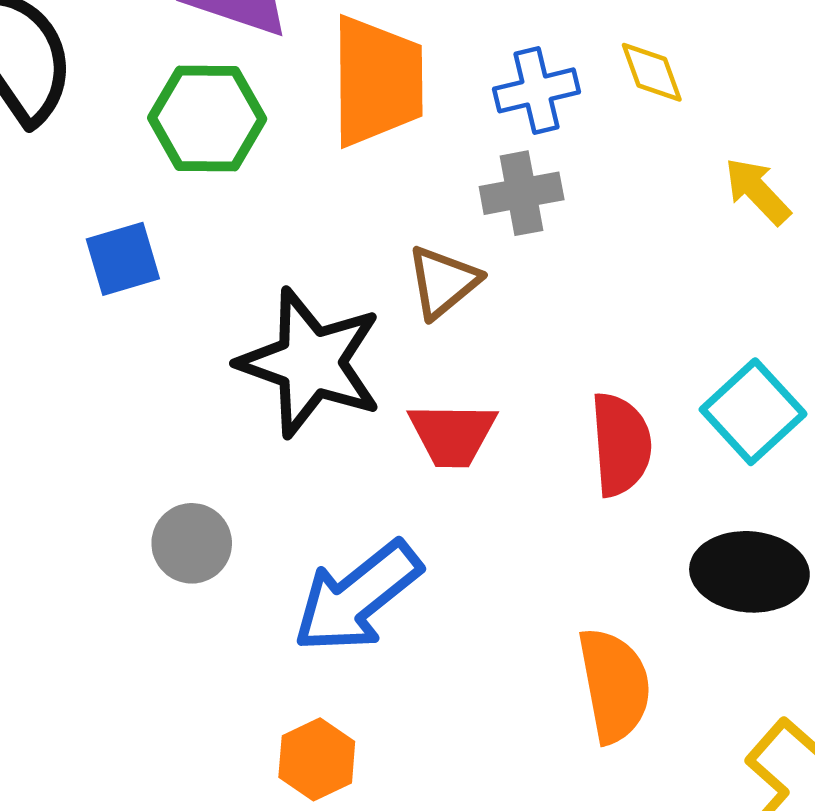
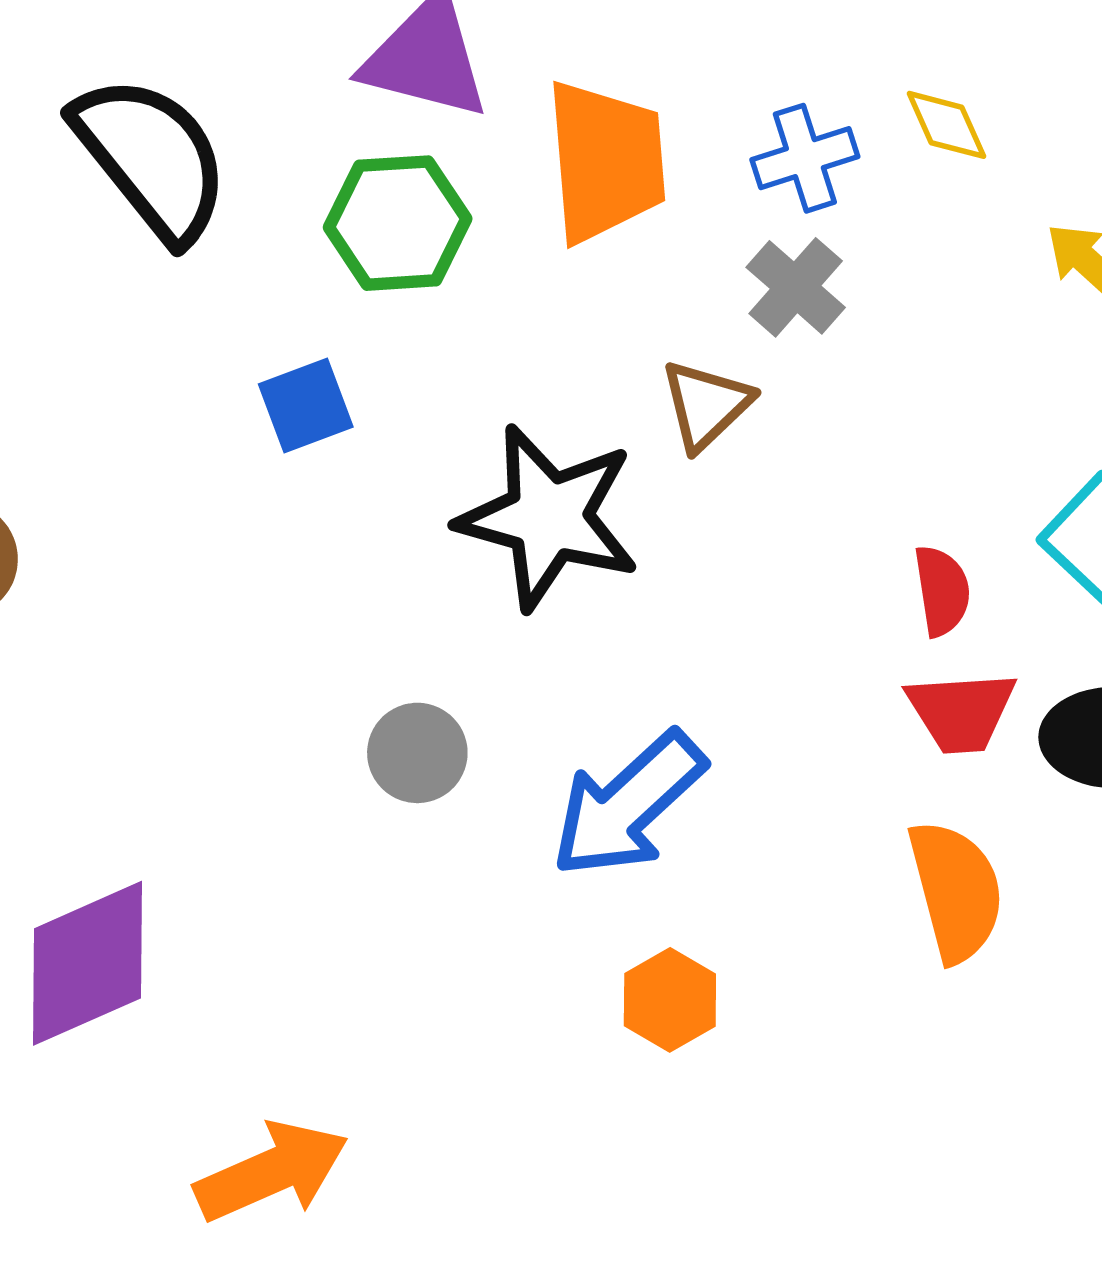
gray cross: (522, 193) -> (796, 287), turned -34
red trapezoid: (452, 435) -> (961, 712), moved
red semicircle: (621, 444) -> (942, 591), size x0.7
orange hexagon: (317, 759) -> (670, 1000), moved

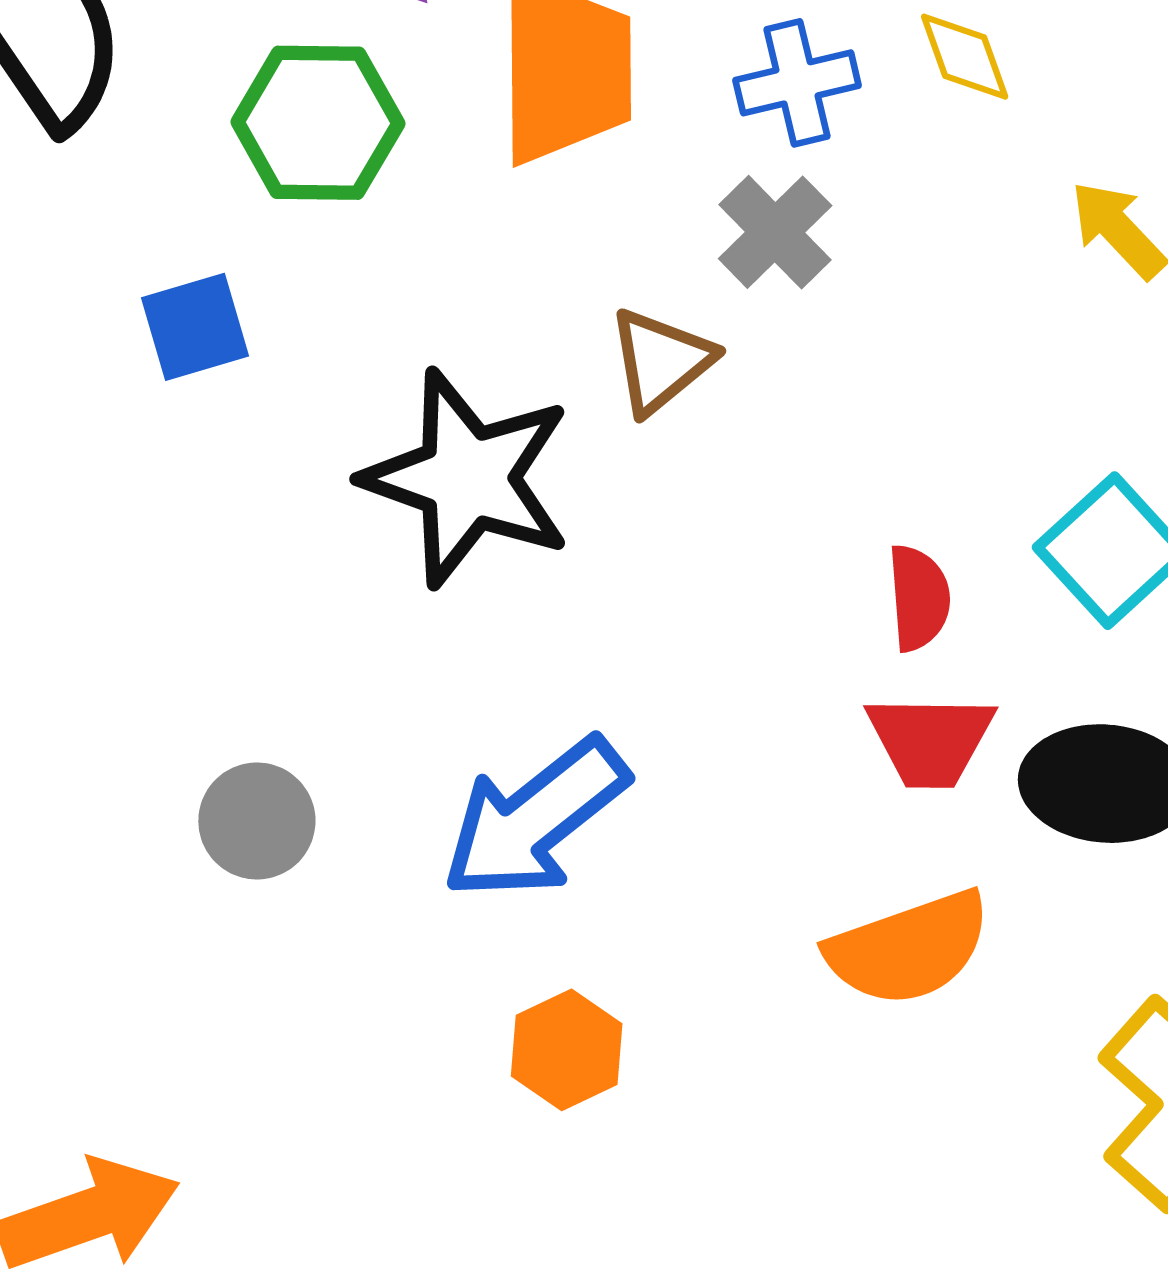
gray circle: (417, 753) -> (257, 821), moved
orange semicircle: (956, 891) -> (909, 948), turned 81

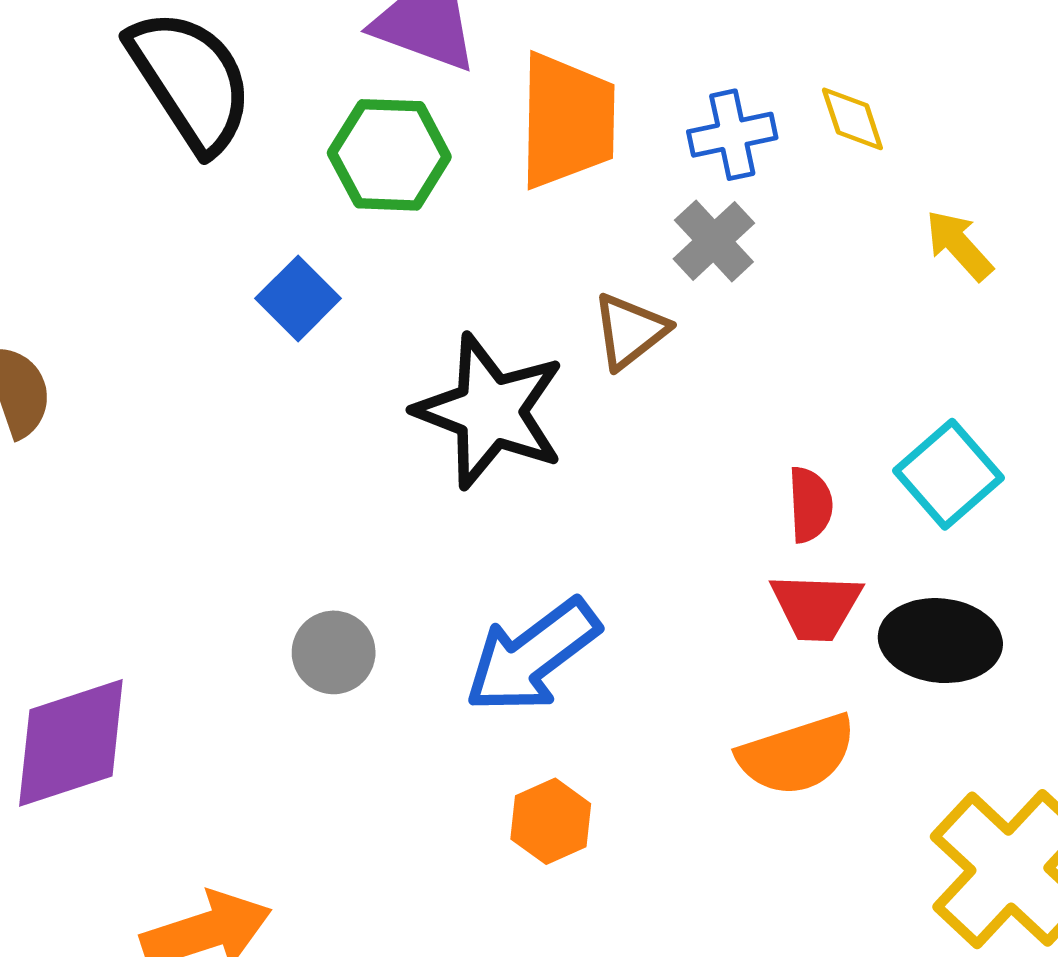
blue square: (195, 327) -> (298, 298), turned -30

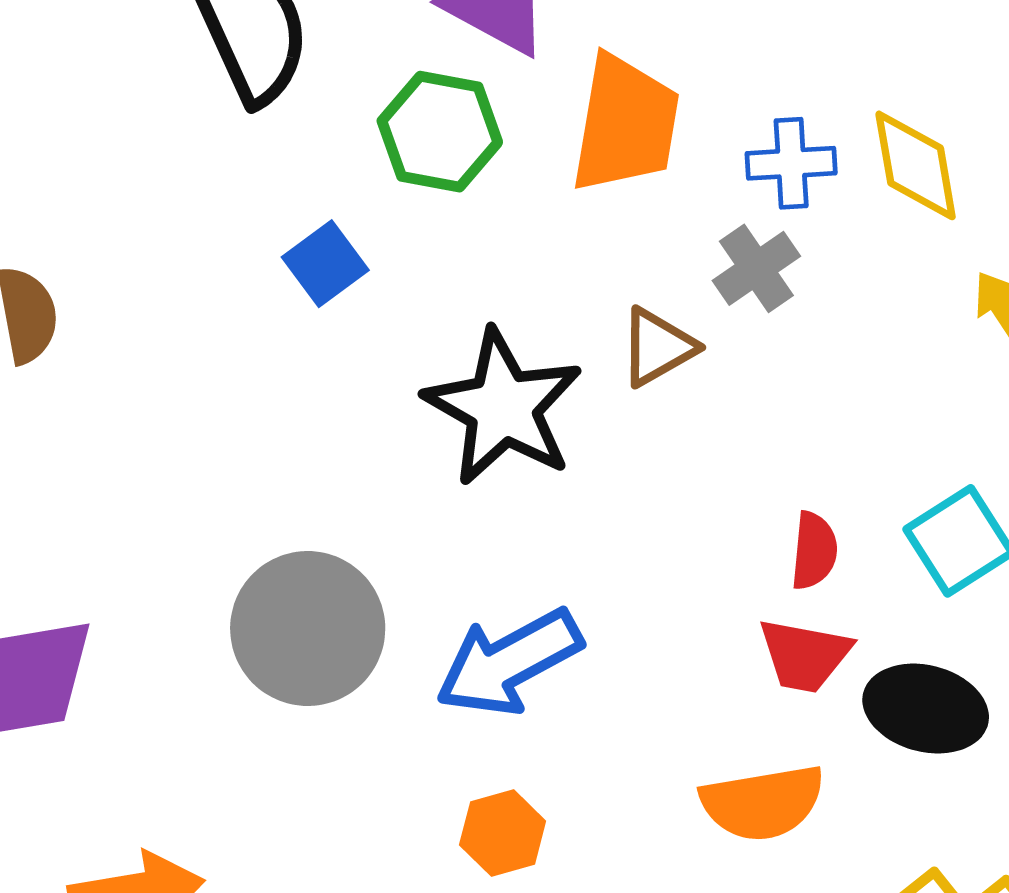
yellow diamond: (852, 119) -> (916, 165), size x1.5
gray circle: (334, 652) -> (308, 629), size x1.8

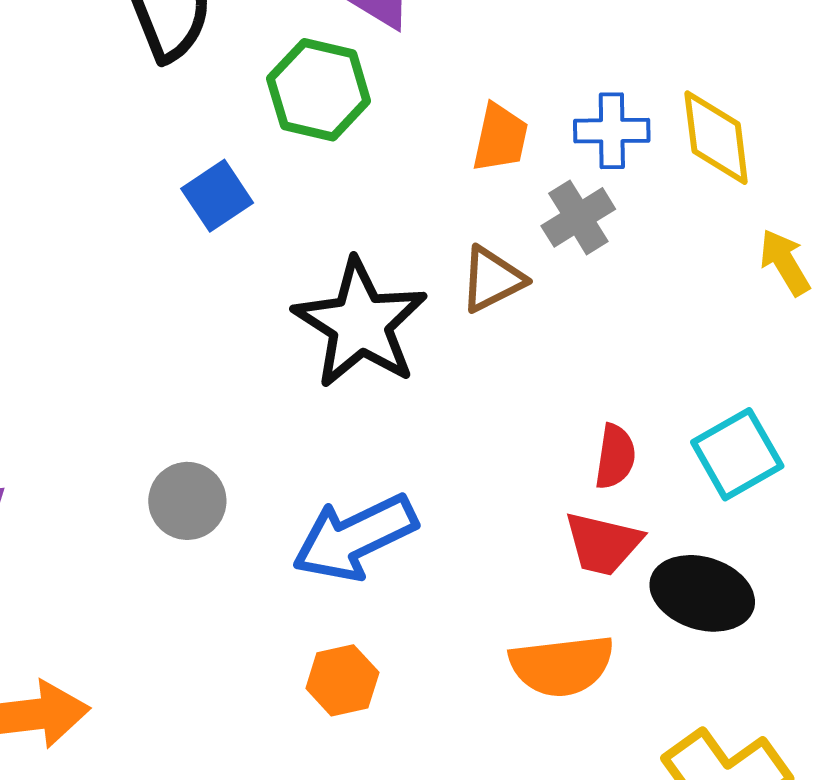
orange trapezoid: (625, 124) -> (500, 138), moved, size x0.6
gray circle: (308, 629) -> (187, 501), size x0.6

